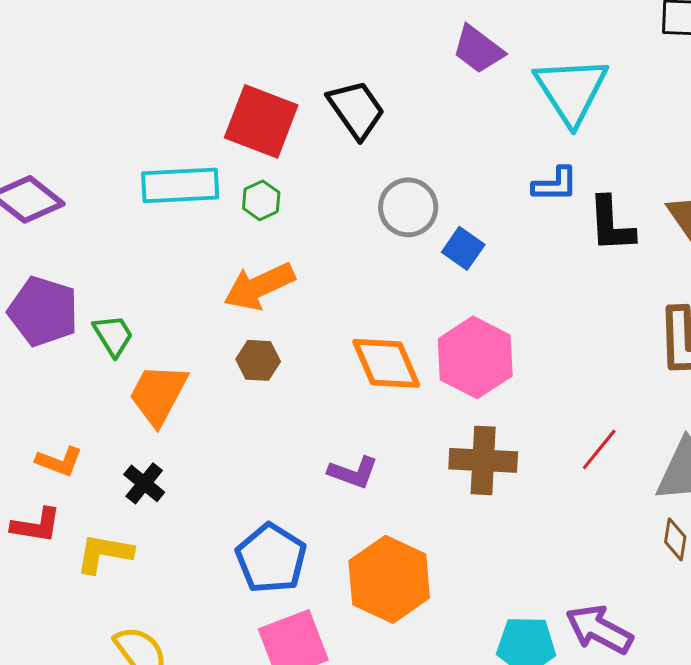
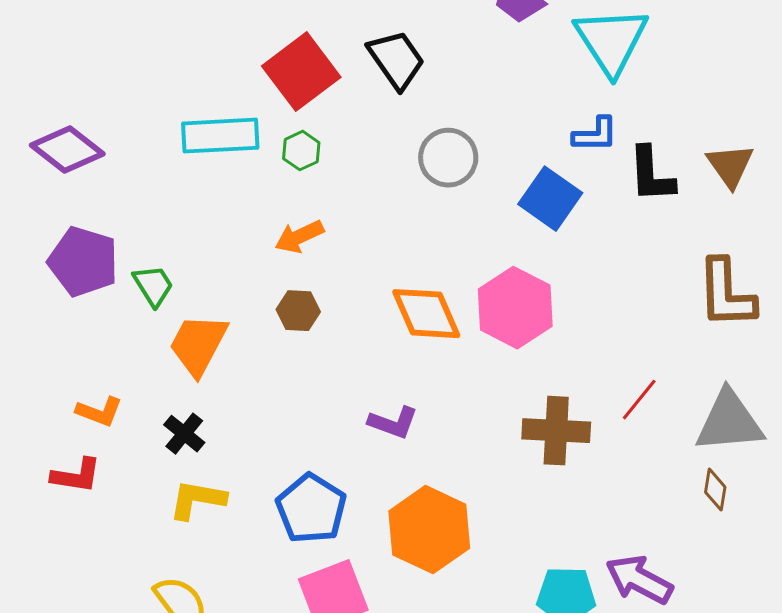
red square: (261, 121) -> (301, 72), turned 32
blue square: (463, 248) -> (550, 199), moved, size x1.5
orange arrow: (259, 286) -> (299, 237), size x0.7
brown cross: (483, 460) -> (556, 431), moved
yellow L-shape: (104, 553) -> (197, 500), moved

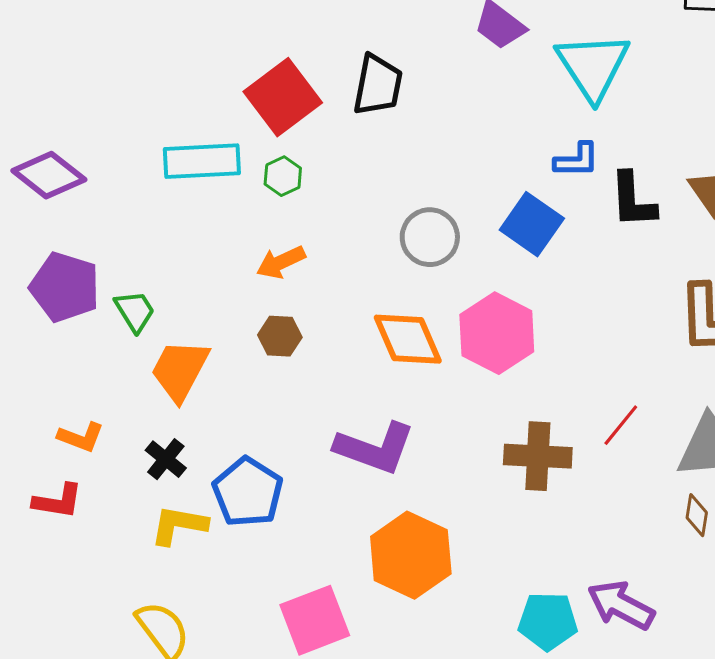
black trapezoid: (396, 60) -> (378, 85), turned 46
gray circle: (448, 158) -> (430, 237), moved
purple L-shape: (393, 423) -> (375, 448), size x1.6
blue pentagon: (311, 509) -> (248, 492), moved

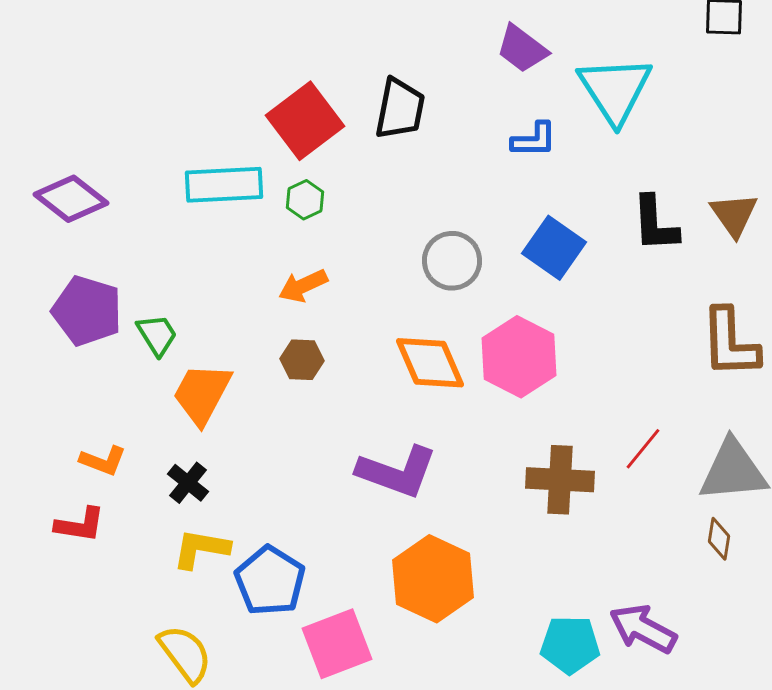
blue L-shape: (577, 160) -> (534, 140), moved
blue pentagon: (248, 492) -> (270, 581), moved

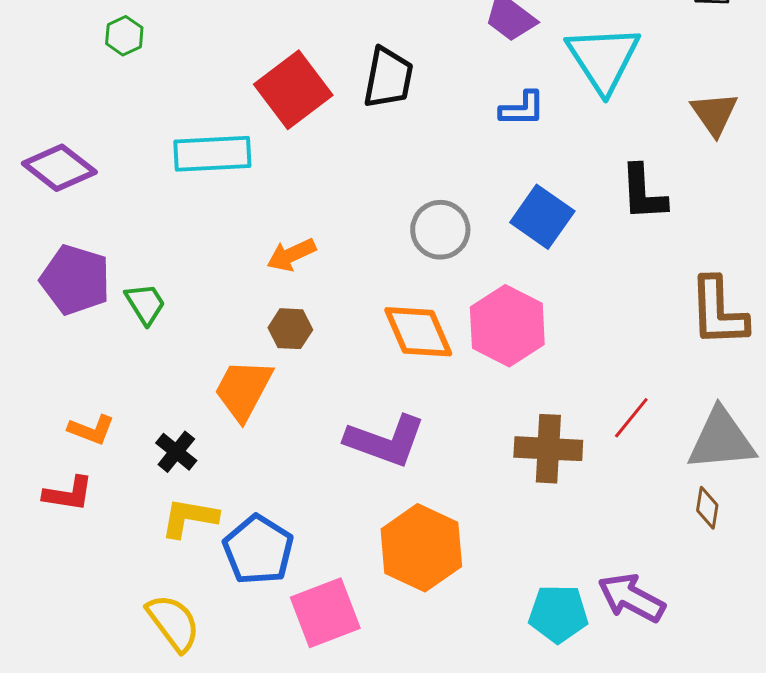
green hexagon: (305, 200) -> (124, 36), moved
brown triangle: (734, 215) -> (714, 114), moved
orange trapezoid: (202, 394) -> (243, 390), moved

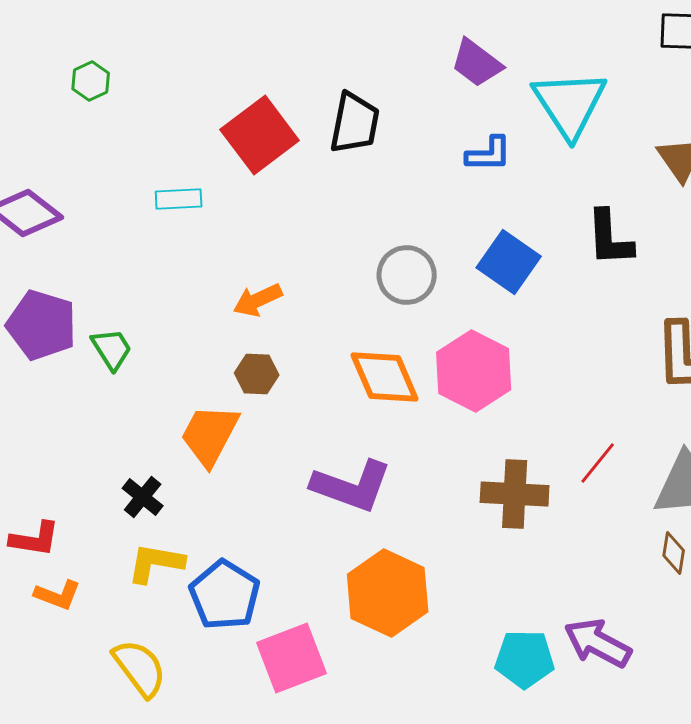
cyan rectangle: (212, 154) -> (179, 199), size x0.6
orange L-shape: (91, 430) -> (58, 595), moved

